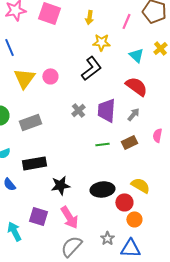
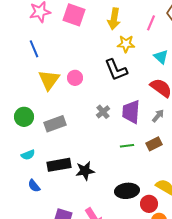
yellow arrow: (89, 17) -> (114, 19), size x1.5
black L-shape: (91, 68) -> (116, 70), turned 105
black star: (60, 185) -> (85, 171), moved

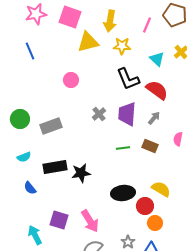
black L-shape: (116, 70) -> (128, 79), moved
yellow triangle: (49, 80) -> (88, 42), moved, turned 40
brown rectangle: (154, 144) -> (150, 146), turned 49

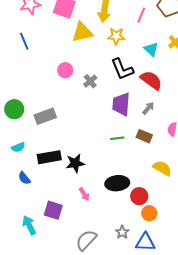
gray cross: (99, 114) -> (90, 81), moved
yellow semicircle: (161, 189) -> (162, 168), moved
pink arrow: (90, 221) -> (84, 194), moved, size x0.6

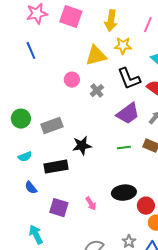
yellow triangle: (82, 32) -> (96, 56), moved
purple trapezoid: (121, 104) -> (128, 114), turned -130
black star: (75, 163) -> (82, 146), moved
purple square: (53, 210) -> (59, 208), moved

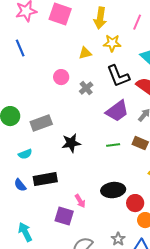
yellow triangle: (96, 56) -> (85, 53), size x0.6
cyan semicircle: (25, 157) -> (25, 154), moved
black rectangle: (56, 167) -> (45, 179), moved
purple square: (59, 208) -> (64, 216), moved

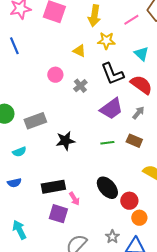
pink line: (137, 22) -> (131, 20), turned 35
yellow triangle: (85, 53) -> (79, 51), turned 40
black rectangle: (45, 179) -> (53, 187), moved
blue semicircle: (20, 185) -> (14, 183), turned -64
black ellipse: (113, 190) -> (107, 188), turned 55

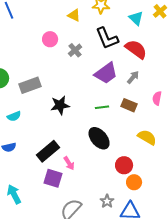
black rectangle: (53, 187) -> (48, 151), turned -30
black ellipse: (107, 188) -> (99, 138), moved

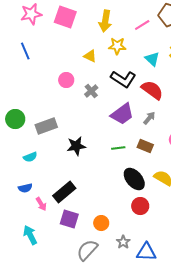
black L-shape: (107, 38) -> (123, 79), turned -35
black ellipse: (99, 138) -> (134, 179), moved
pink arrow: (69, 163) -> (41, 204), moved
orange circle: (134, 182) -> (101, 223), moved

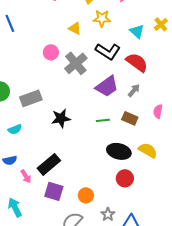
gray cross: (91, 91) -> (76, 63), size x1.6
black ellipse: (134, 179) -> (119, 151), turned -35

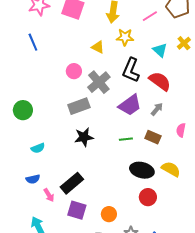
black L-shape: (108, 51) -> (131, 70), turned 80
gray rectangle: (31, 98) -> (79, 106), moved

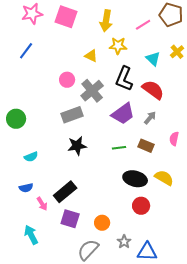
blue line: (33, 42) -> (26, 51), turned 60

